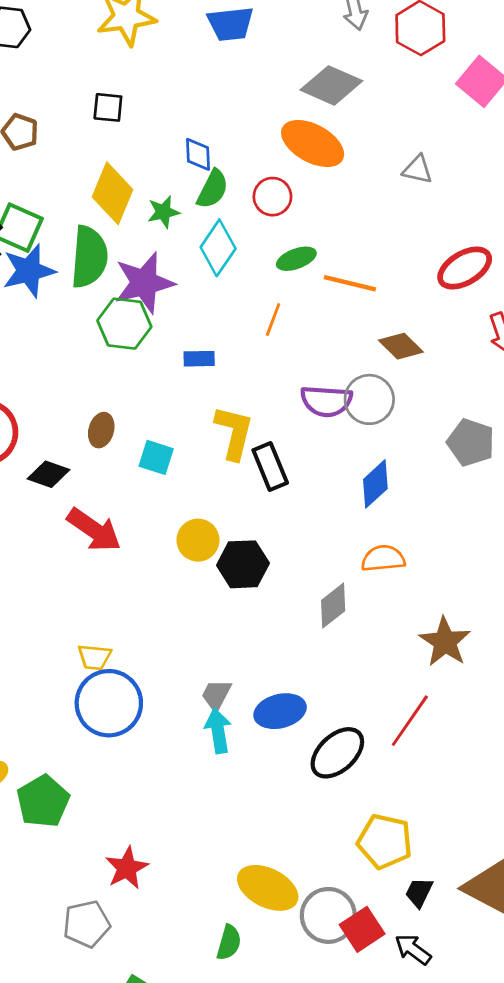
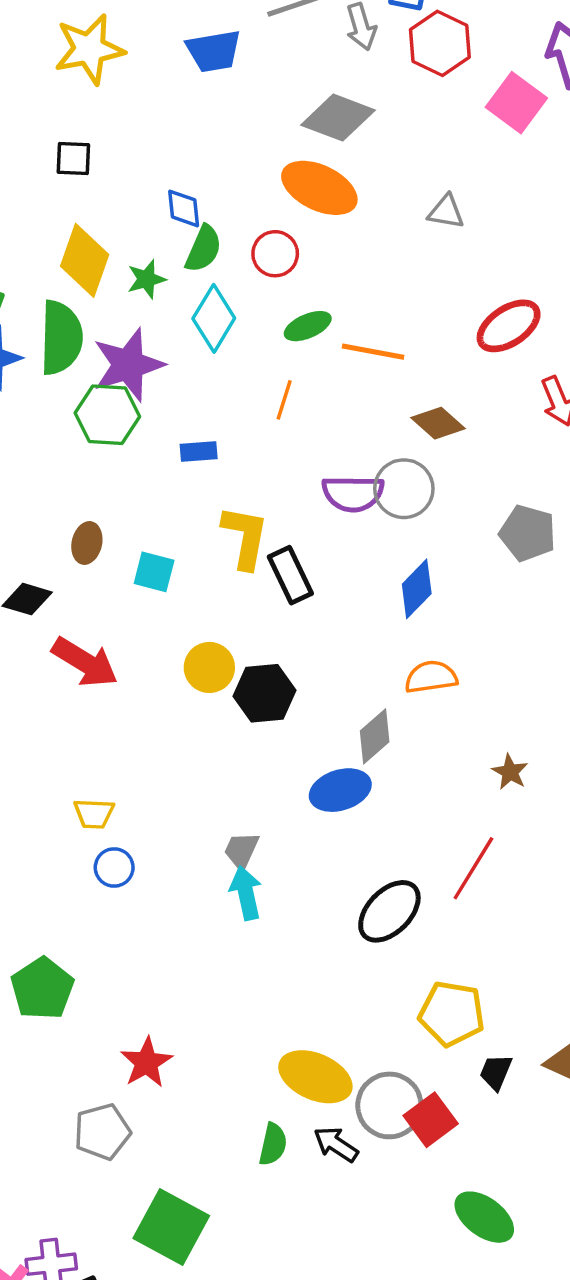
brown star: (445, 642) -> (510, 772), size x0.6
blue circle: (109, 703) -> (114, 867), size x0.5
blue ellipse: (280, 711) -> (340, 790), moved
black arrow: (413, 949) -> (336, 1144), moved

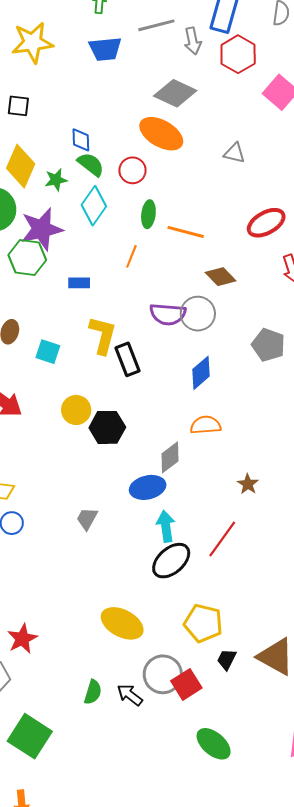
green semicircle: (203, 249) -> (91, 164), turned -80
green ellipse: (308, 326) -> (148, 214), turned -64
cyan arrow: (246, 893) -> (166, 526), moved
yellow ellipse: (315, 1077) -> (122, 623), moved

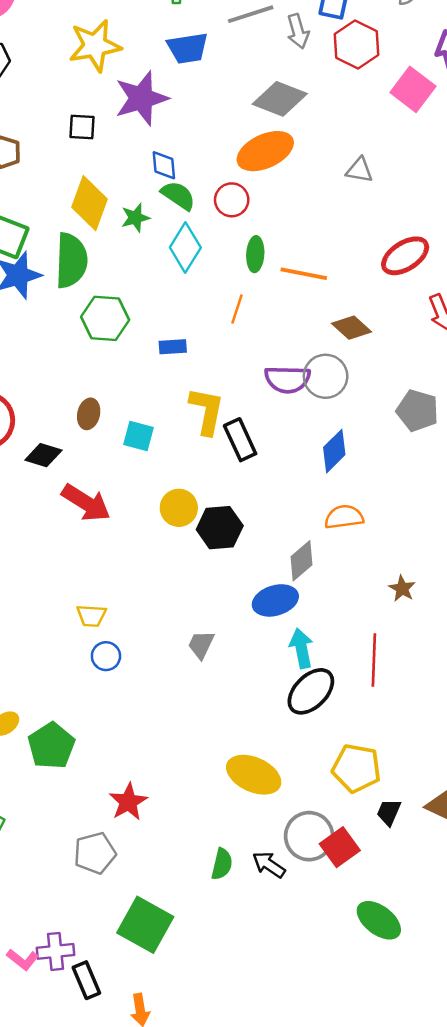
orange ellipse: (161, 134) -> (265, 151), turned -51
purple star: (42, 229) -> (141, 98), moved
red line: (222, 539) -> (374, 660), turned -30

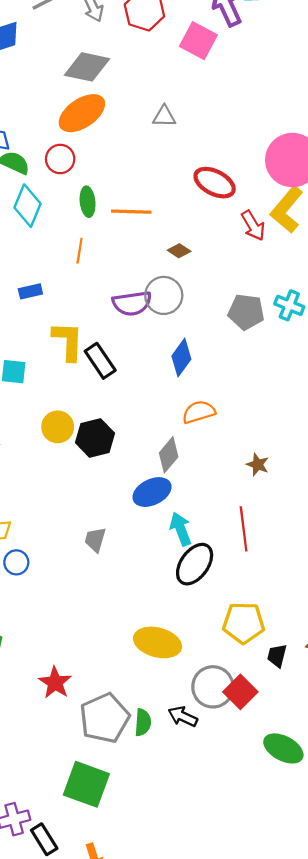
red ellipse: (405, 256) -> (215, 183), turned 69
brown diamond: (352, 328) -> (179, 251), size x0.7
gray pentagon: (95, 853) -> (105, 718), moved, size x1.4

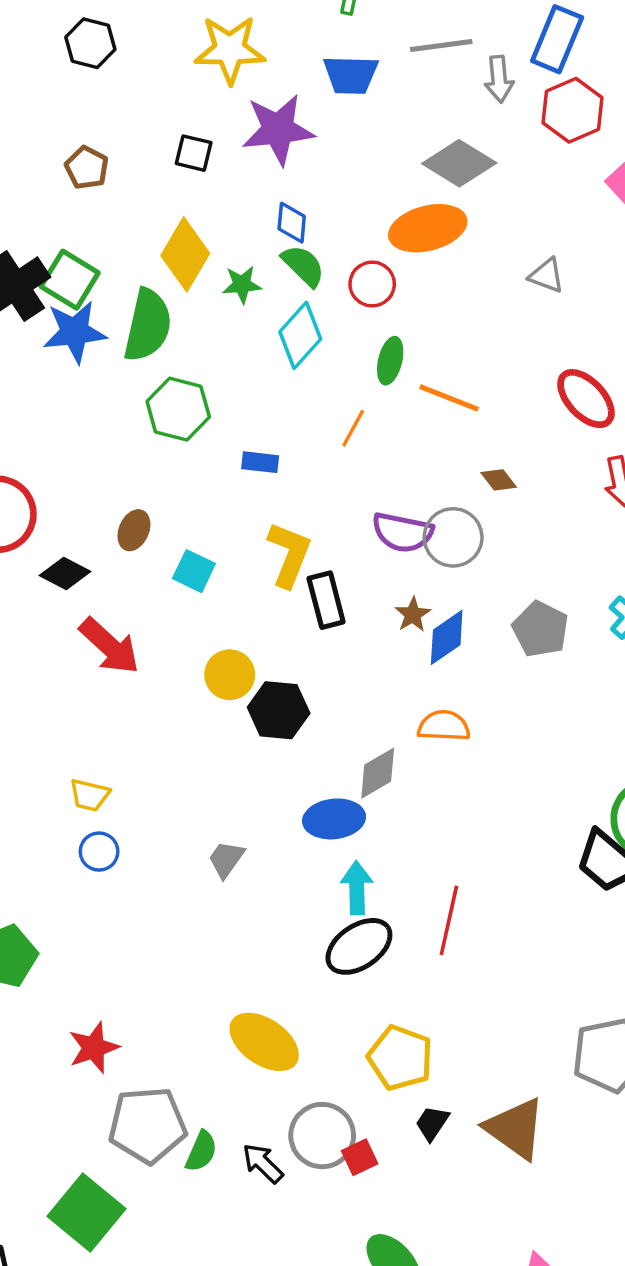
gray pentagon: (246, 312) -> (541, 629), moved
brown star: (258, 465) -> (413, 615), moved
red square: (240, 692) -> (360, 1157), size x0.7

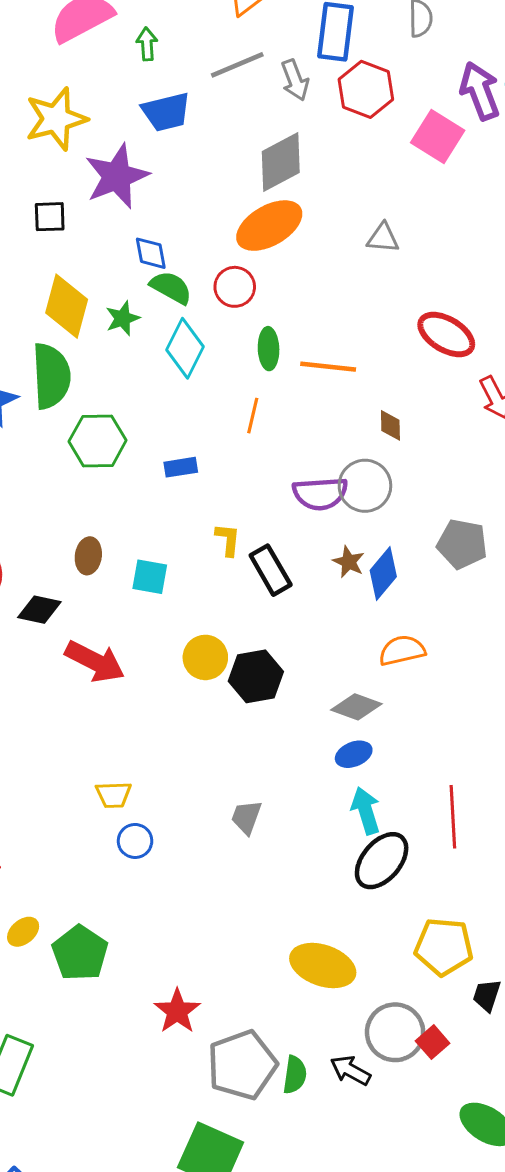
gray diamond: (459, 163) -> (281, 162), turned -44
brown diamond: (499, 480) -> (390, 425), turned 52
yellow L-shape: (289, 554) -> (228, 540), size x0.6
gray diamond: (378, 773) -> (356, 707), turned 66
blue ellipse: (334, 819) -> (354, 754), moved, size x0.7

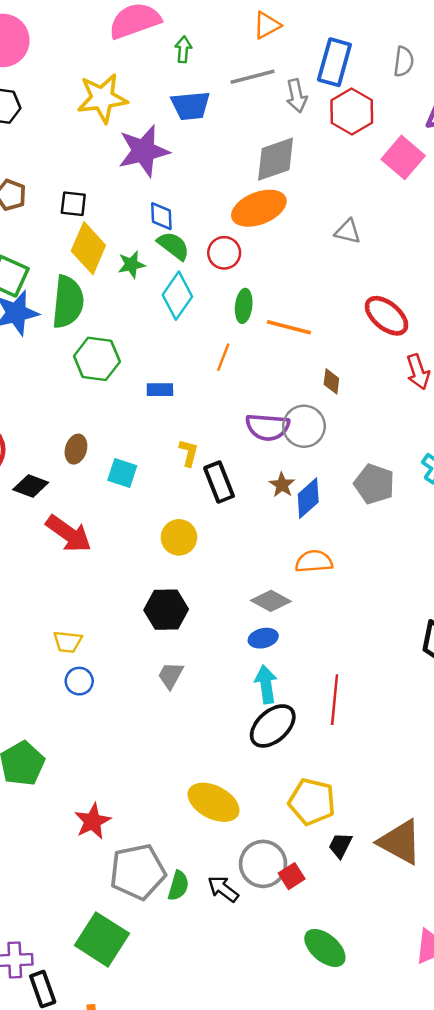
black square: (50, 217) -> (73, 204), moved
yellow circle: (205, 657) -> (179, 537), moved
black hexagon: (256, 676) -> (166, 610), moved

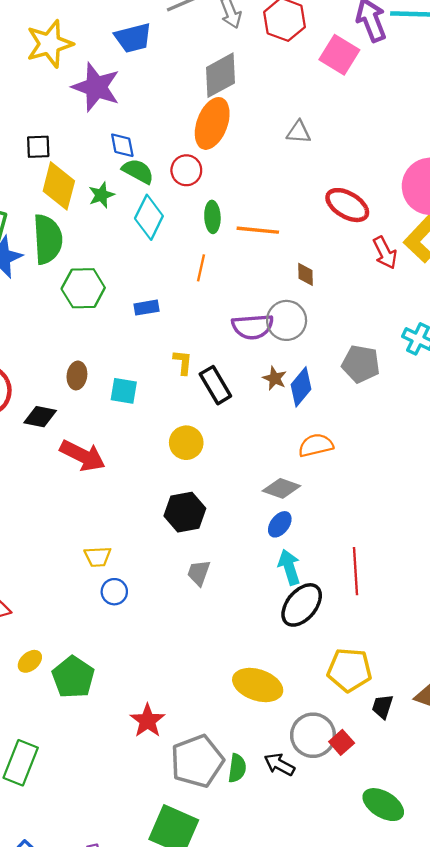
purple star: (144, 151) -> (96, 87), turned -30
orange ellipse: (259, 208) -> (212, 123), turned -39
blue ellipse: (263, 638) -> (280, 524), turned -30

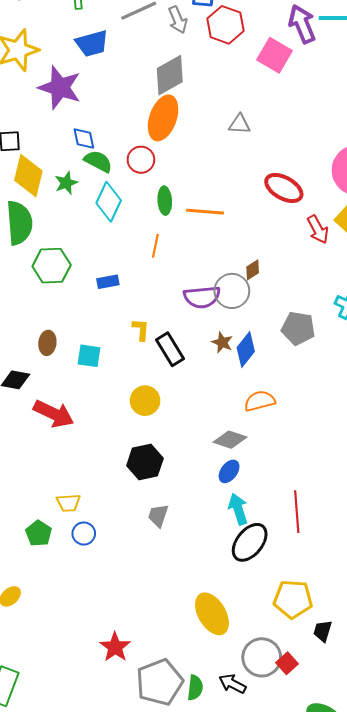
brown diamond: (306, 274) -> (253, 270), moved, turned 60
green pentagon: (73, 677) -> (39, 533), moved, size x0.7
yellow ellipse: (258, 685) -> (212, 614), turned 42

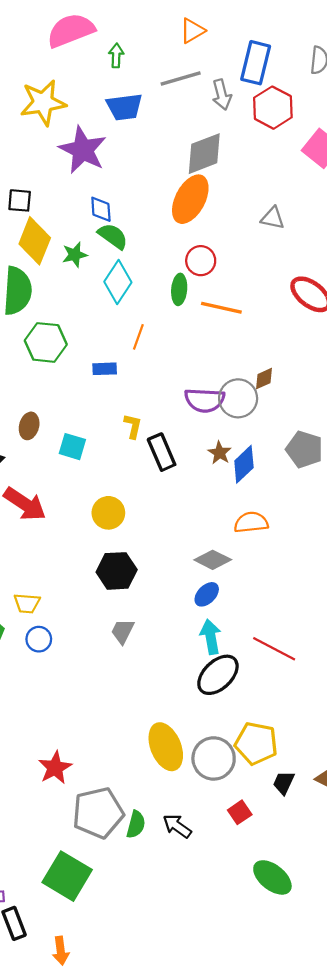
red circle: (141, 160) -> (201, 261), moved
orange line: (155, 246) -> (138, 337), moved
yellow circle: (145, 401) -> (108, 513), moved
red line: (297, 512) -> (274, 649), turned -66
gray circle: (262, 657) -> (214, 758), moved

